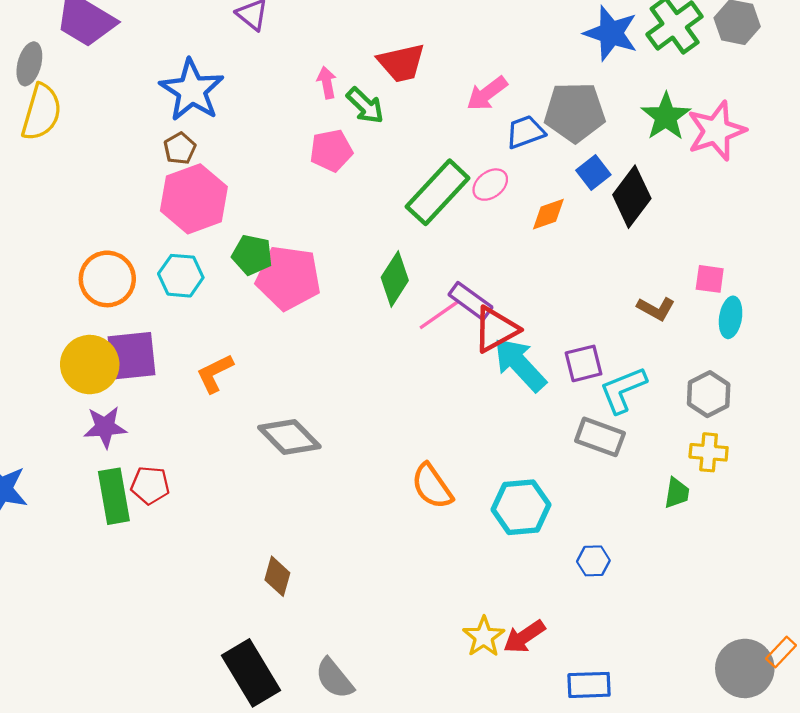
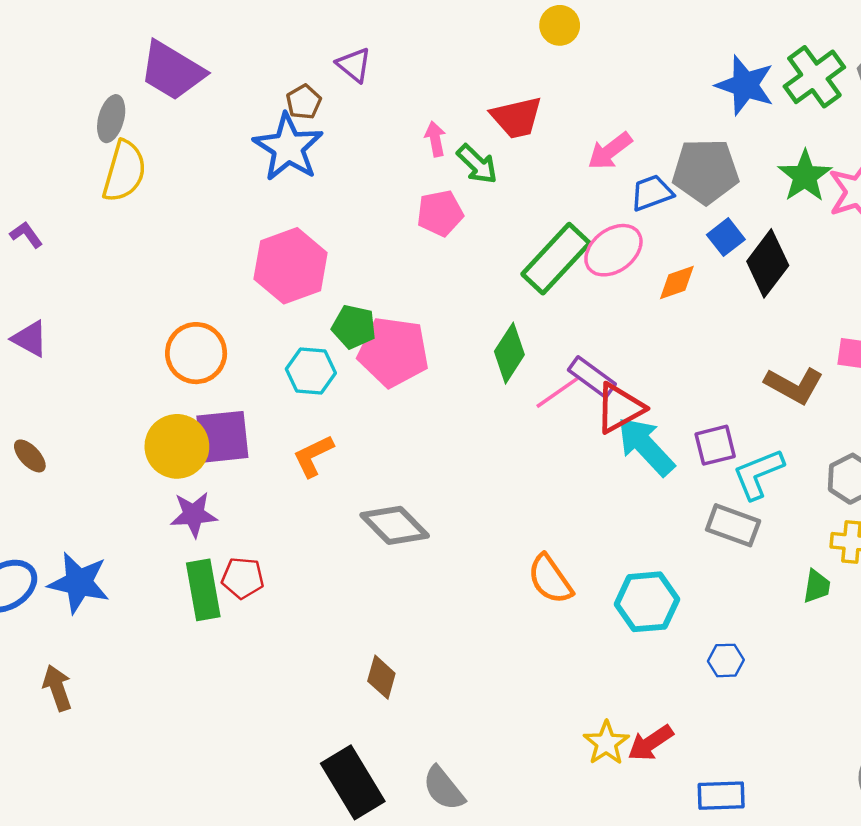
brown pentagon: (180, 148) -> (304, 102), moved
pink ellipse: (490, 185) -> (613, 250), size x1.5
cyan hexagon: (181, 276) -> (311, 371), moved
brown L-shape: (656, 309) -> (794, 385), size x1.4

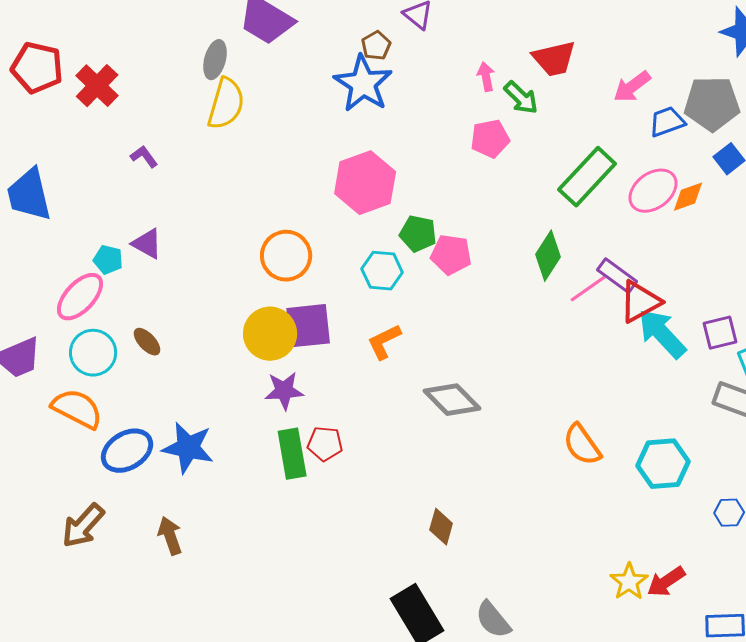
pink ellipse: (613, 250) -> (653, 191), moved
pink pentagon: (393, 352) -> (451, 255), size x0.7

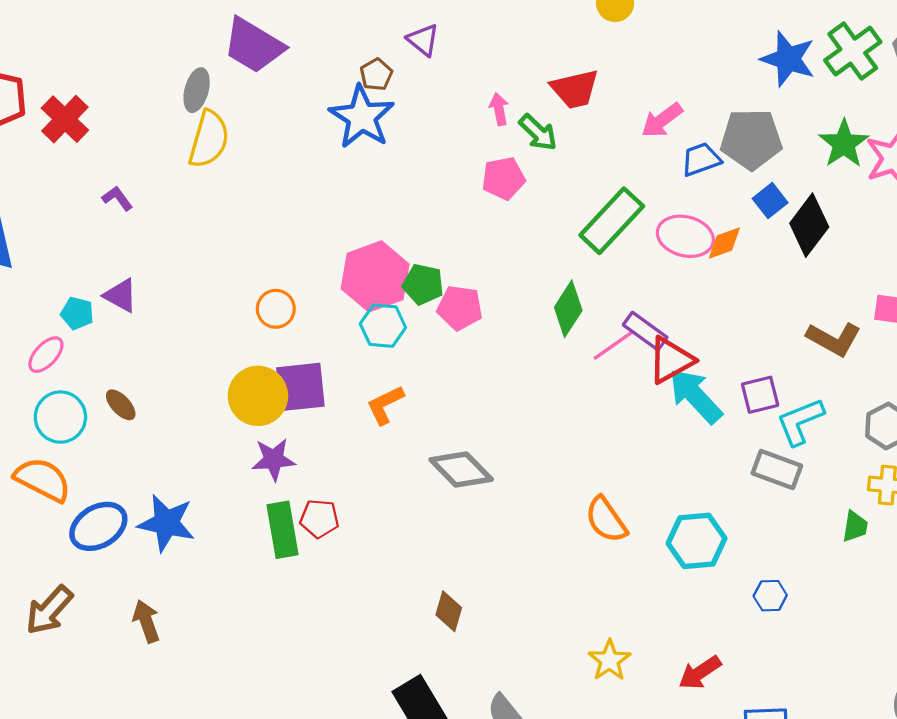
pink hexagon: (365, 183) -> (375, 276), moved
pink ellipse: (653, 191) -> (685, 236), turned 51
orange circle: (286, 256) -> (276, 309), size x0.7
pink ellipse: (80, 297) -> (46, 355), size x0.7
yellow star: (629, 582) -> (609, 660), moved

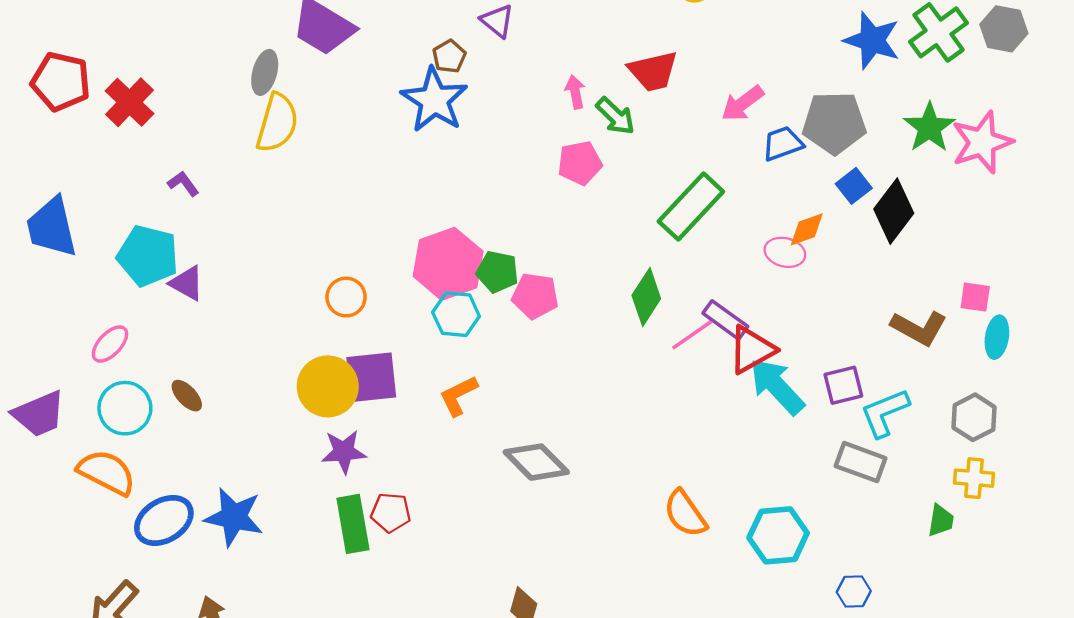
pink ellipse: (685, 236) -> (785, 252), moved, size x0.7
cyan pentagon: (77, 313) -> (148, 256), moved, size x1.8

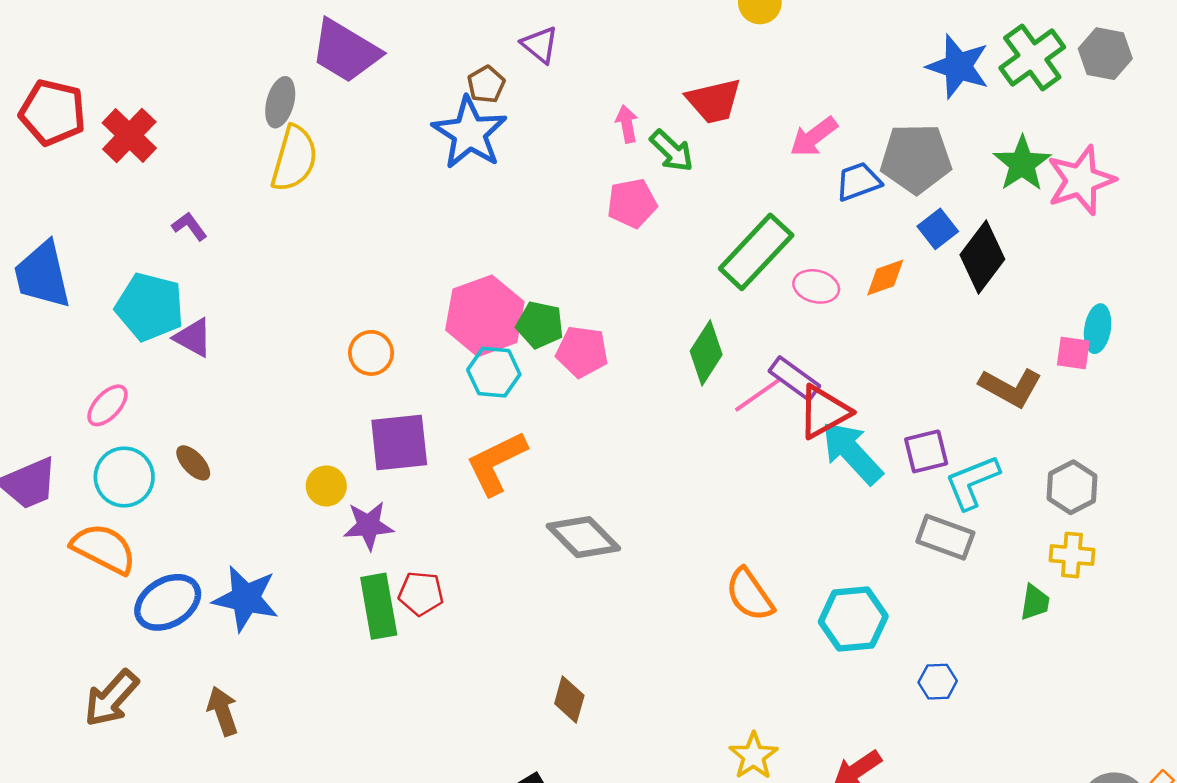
pink ellipse: (785, 252) -> (816, 286), moved
cyan ellipse: (997, 337) -> (1098, 329), moved
yellow circle: (328, 386) -> (326, 486), moved, size x0.6
orange L-shape: (458, 396) -> (496, 463), size x1.4

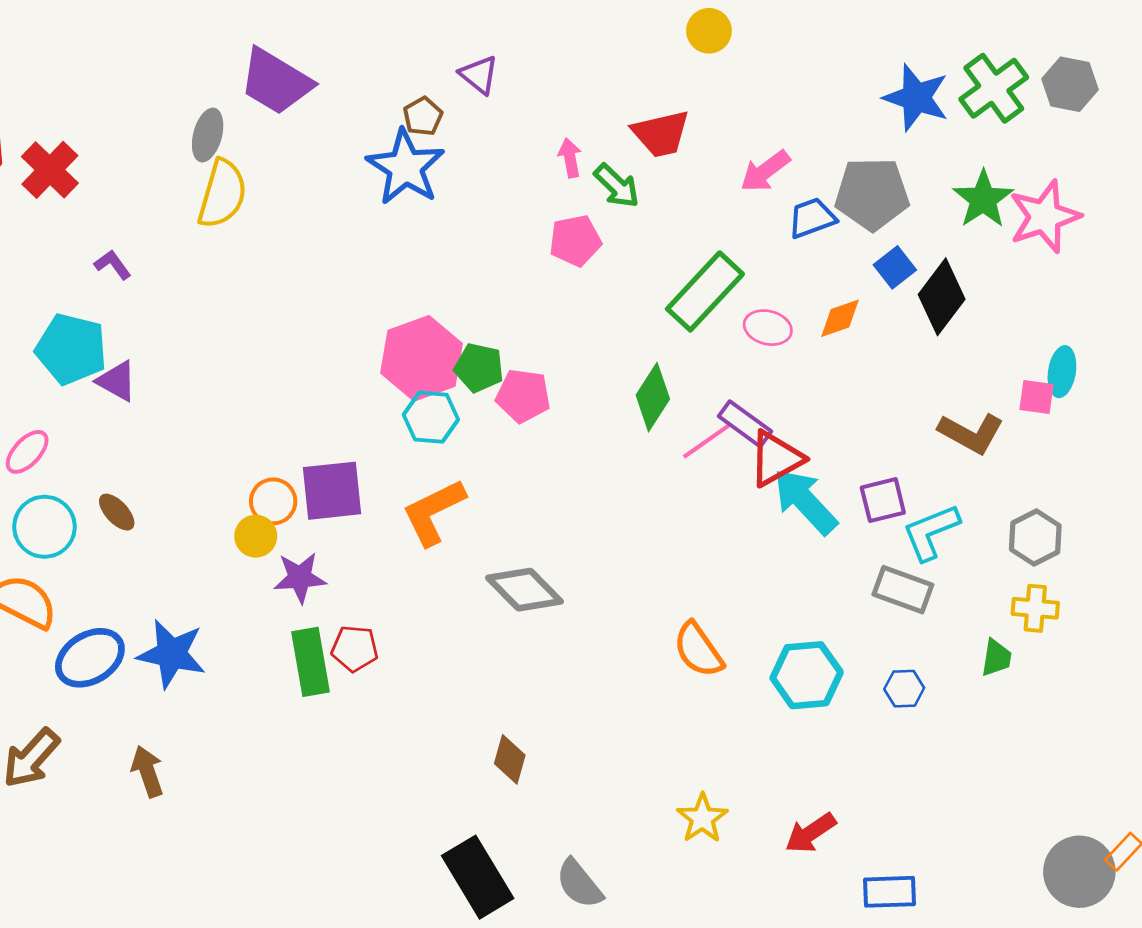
orange circle: (371, 353) -> (273, 501), moved
blue hexagon: (938, 682) -> (904, 689), moved

